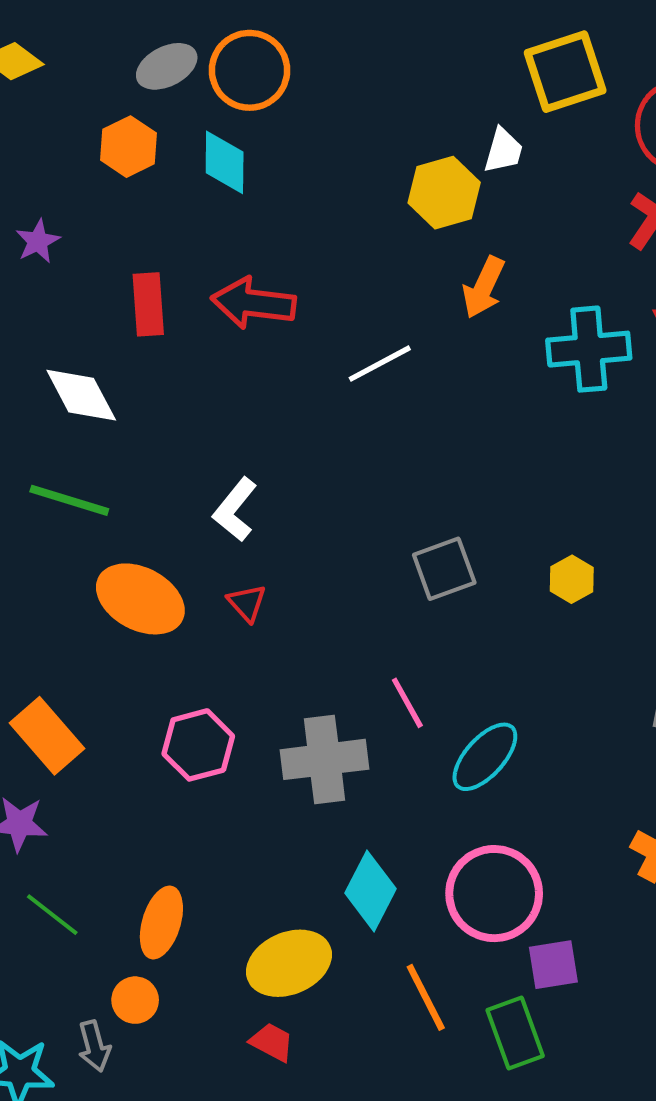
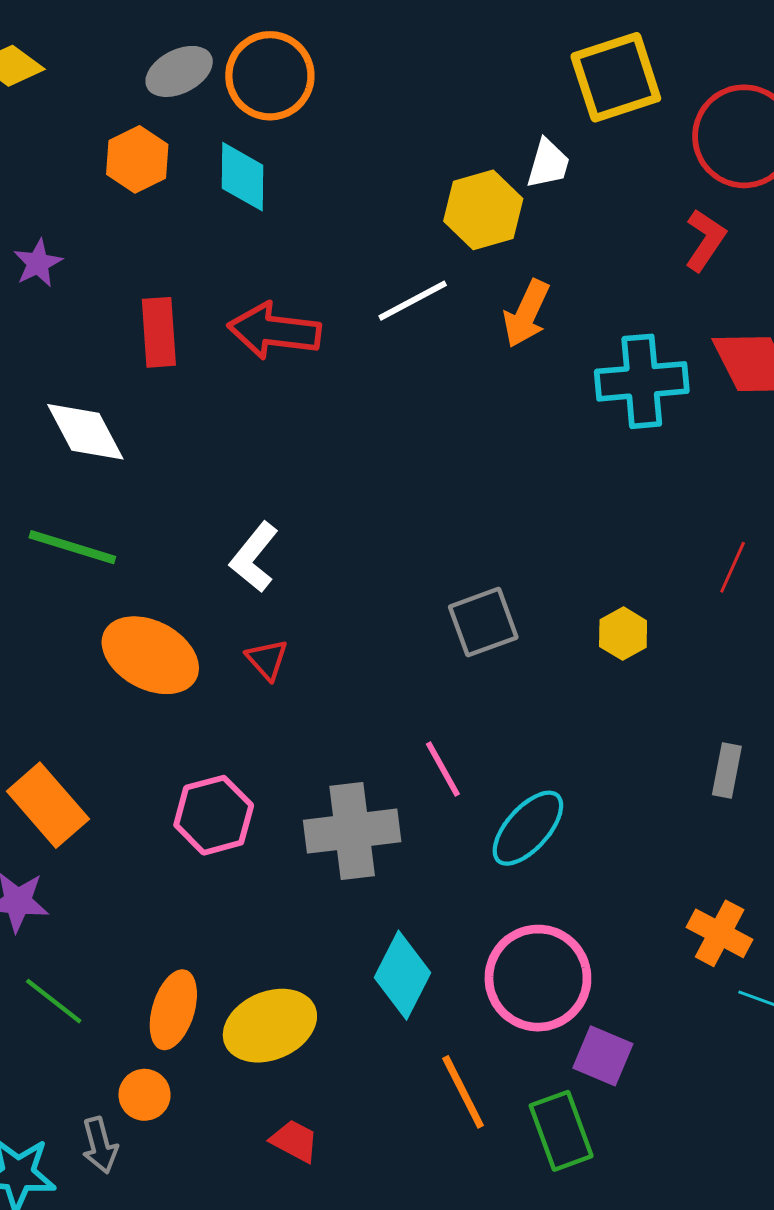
white line: (380, 364) -> (413, 301), moved
yellow ellipse: (289, 963) -> (270, 1026), moved
purple square: (553, 965) -> (603, 1056), turned 32

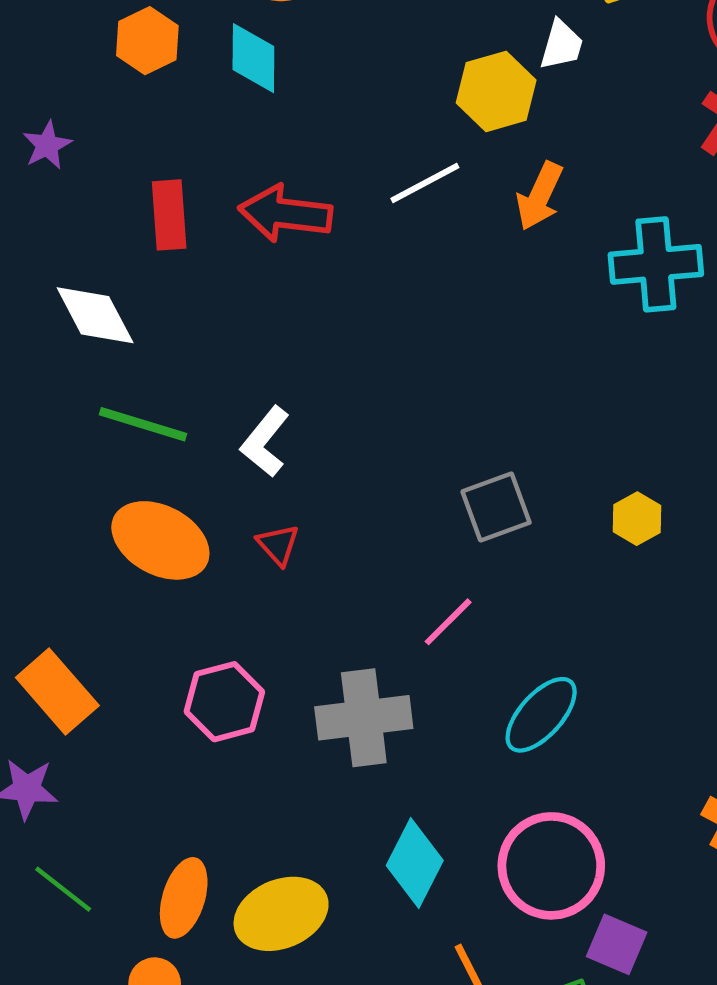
green line: (72, 547) -> (143, 424), moved
pink line: (443, 769) -> (448, 622), moved, turned 74

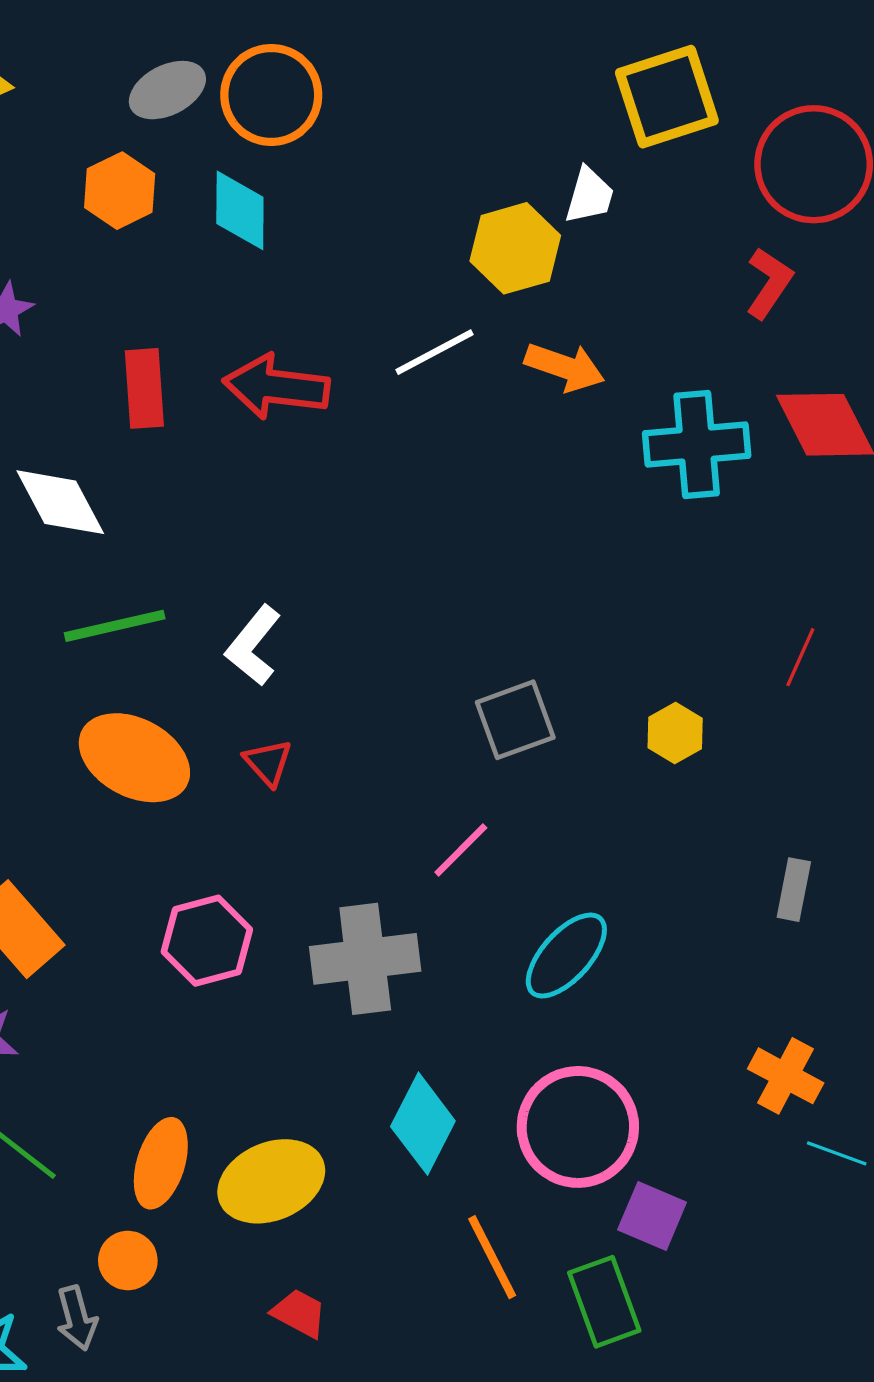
orange arrow: (540, 196) -> (565, 367), turned -96
green line: (143, 424) -> (115, 626), turned -30

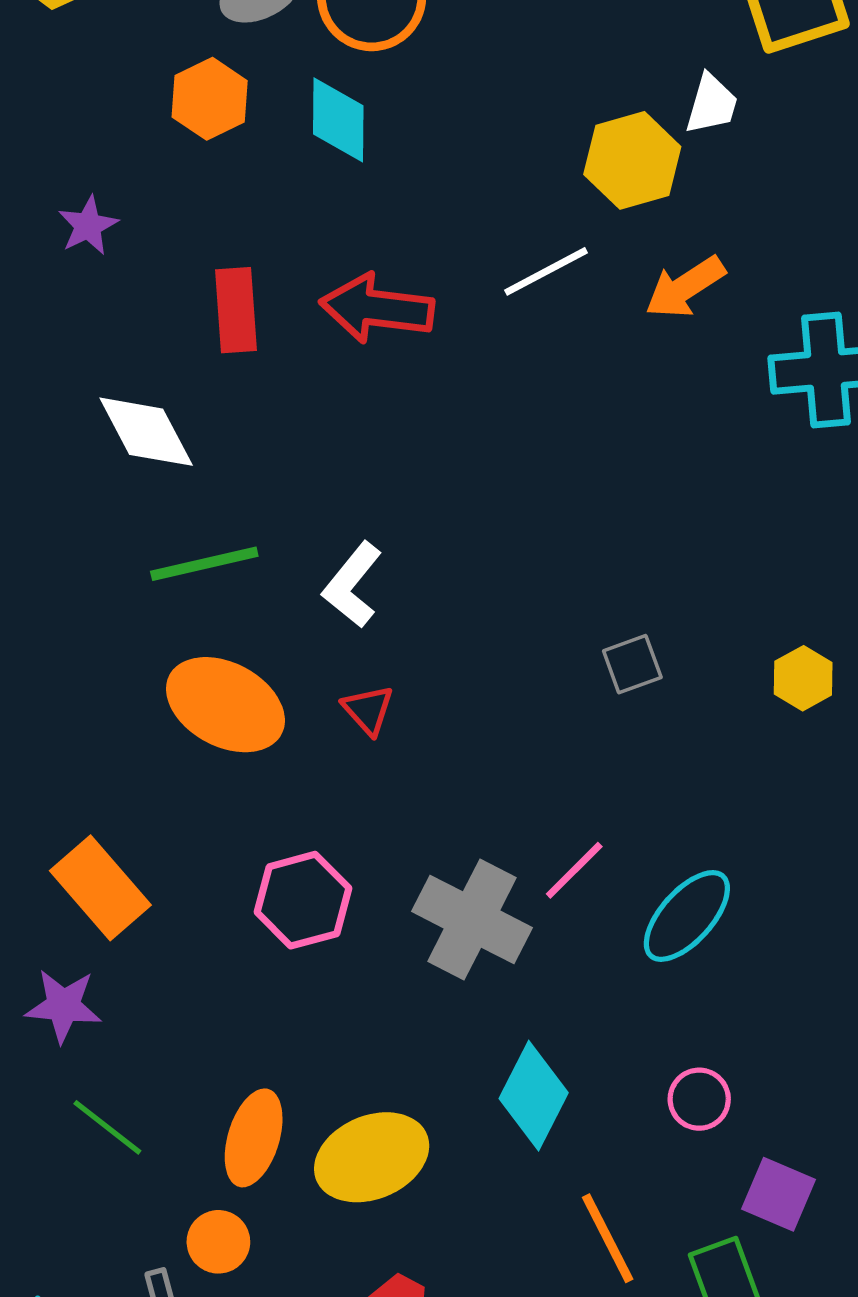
orange arrow: (565, 367) -> (685, 287), turned 128
gray square: (515, 720) -> (632, 664), size x0.7
pink line: (461, 850) -> (574, 870), moved
gray cross: (365, 959) -> (472, 920), turned 34
pink circle: (578, 1127) -> (699, 1099), size x0.5

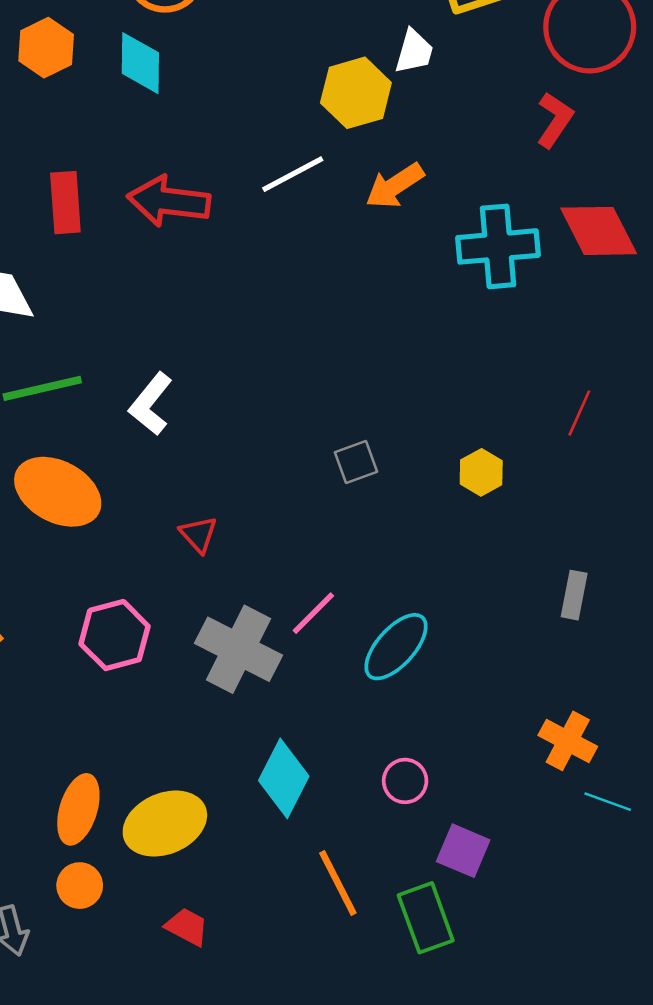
red triangle: (368, 710) -> (198, 534), moved
orange circle: (218, 1242) -> (80, 886), moved

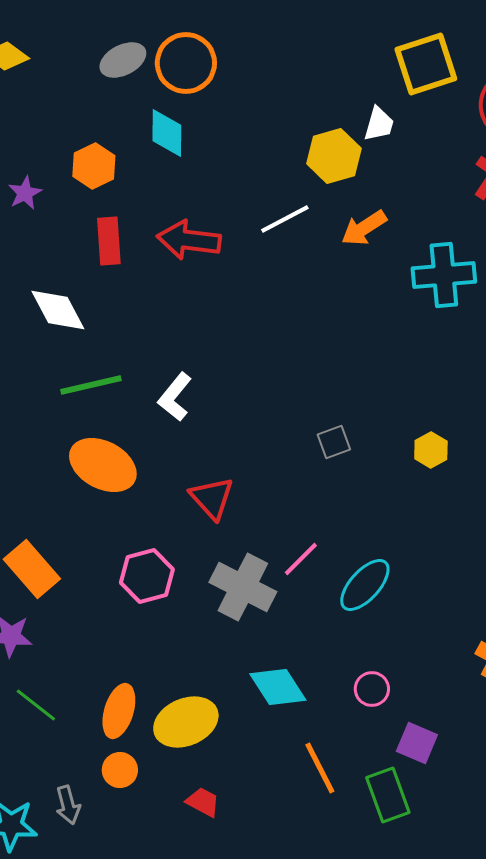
orange hexagon: (46, 48) -> (94, 166), moved
red triangle: (198, 534) -> (212, 498), size x1.5
cyan diamond: (284, 778) -> (278, 687), turned -60

